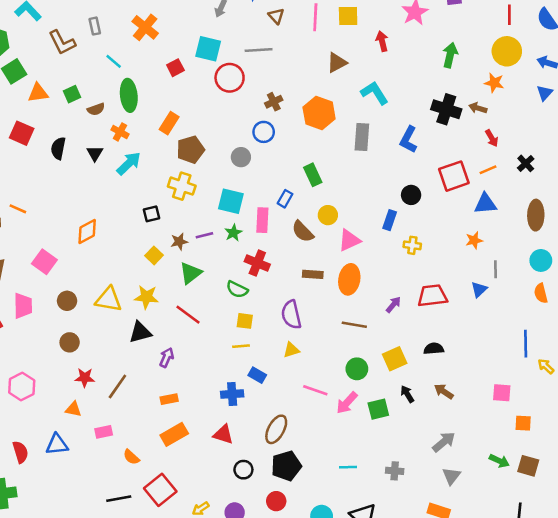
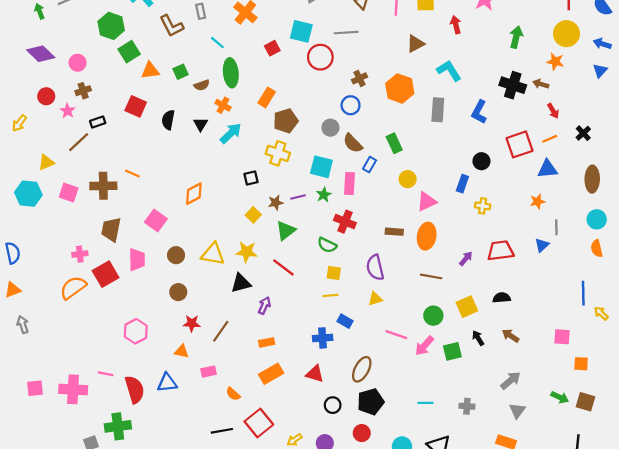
brown semicircle: (303, 231) -> (353, 143), moved
red semicircle: (20, 452) -> (135, 389), size x1.4

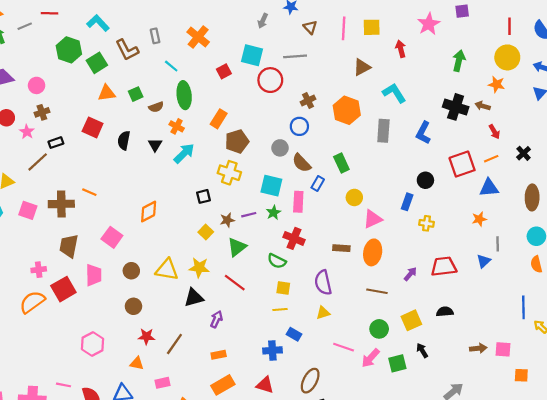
green square: (129, 52) -> (97, 63), moved
brown arrow: (511, 336) -> (478, 348), moved, turned 140

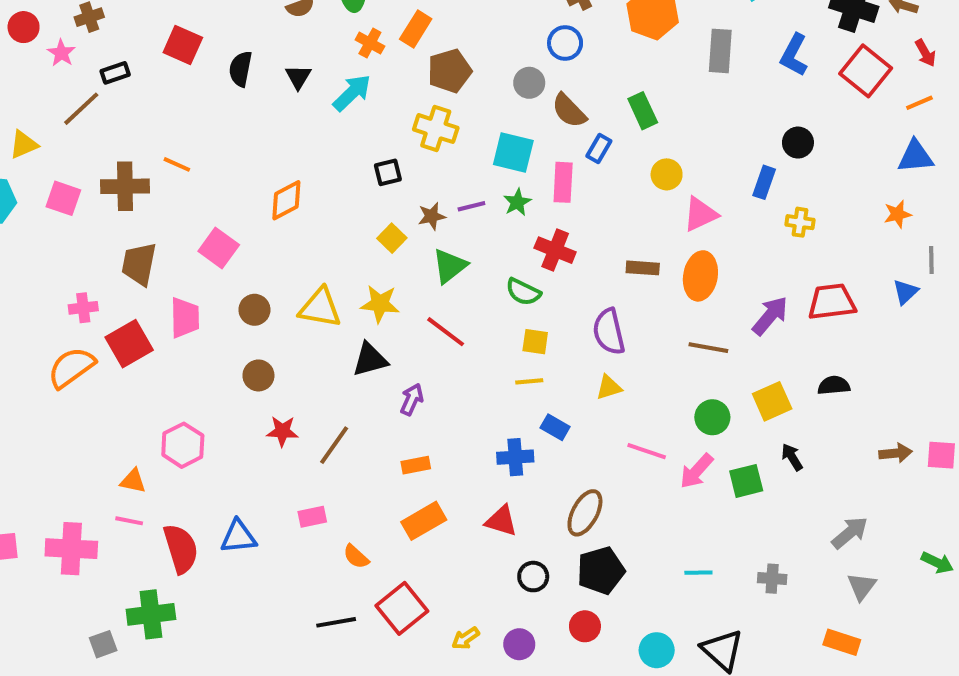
orange cross: (177, 126) -> (370, 43), moved
red square: (462, 164) -> (866, 71), moved, turned -32
purple arrow: (410, 274) -> (770, 316), size x1.5
orange triangle: (137, 363) -> (133, 481), moved

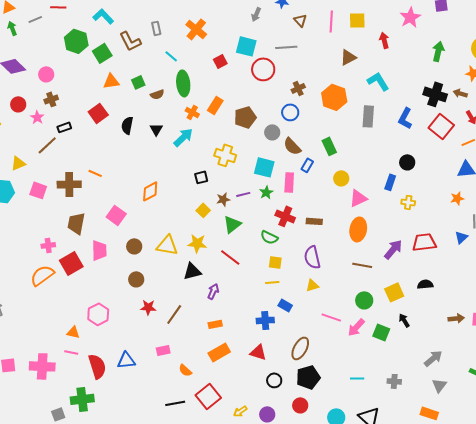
red square: (183, 45) -> (98, 113), turned 30
brown pentagon: (450, 71) -> (245, 117), moved
brown rectangle: (643, 268) -> (314, 221), moved
green square: (746, 481) -> (381, 332), turned 36

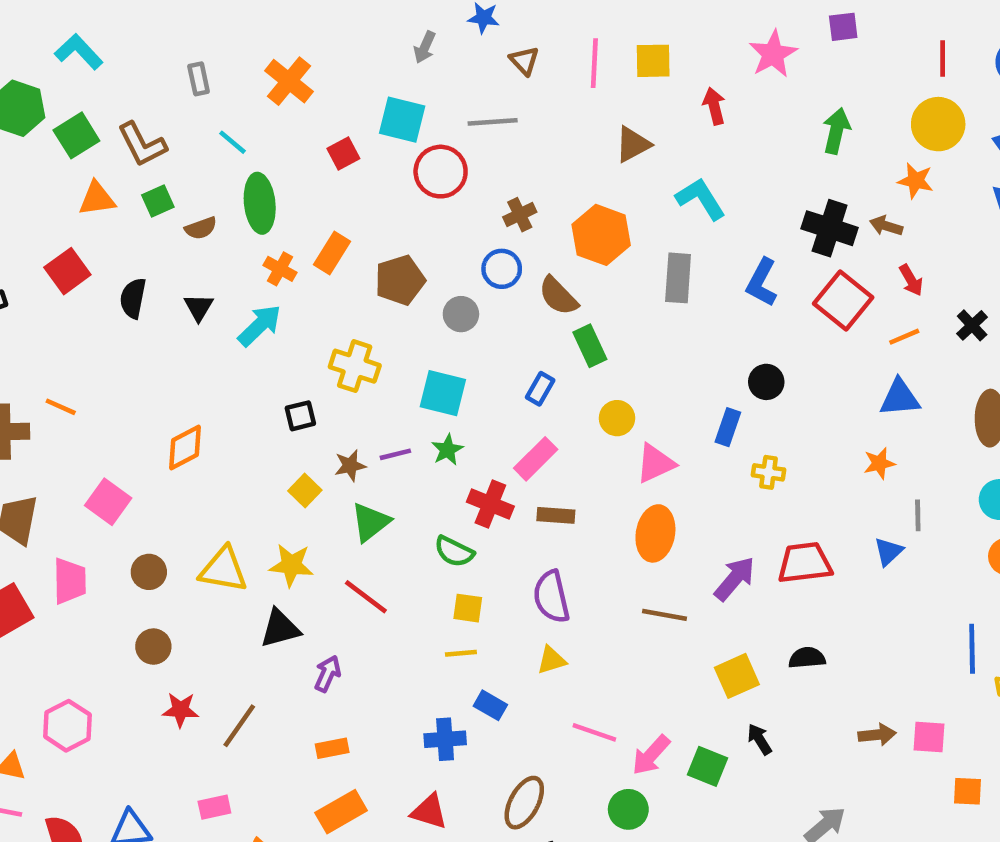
brown L-shape: (130, 41) -> (142, 144), moved
brown semicircle: (292, 146) -> (558, 296), moved
pink rectangle: (289, 182) -> (536, 459), moved, turned 42
green circle: (364, 300) -> (628, 809), moved

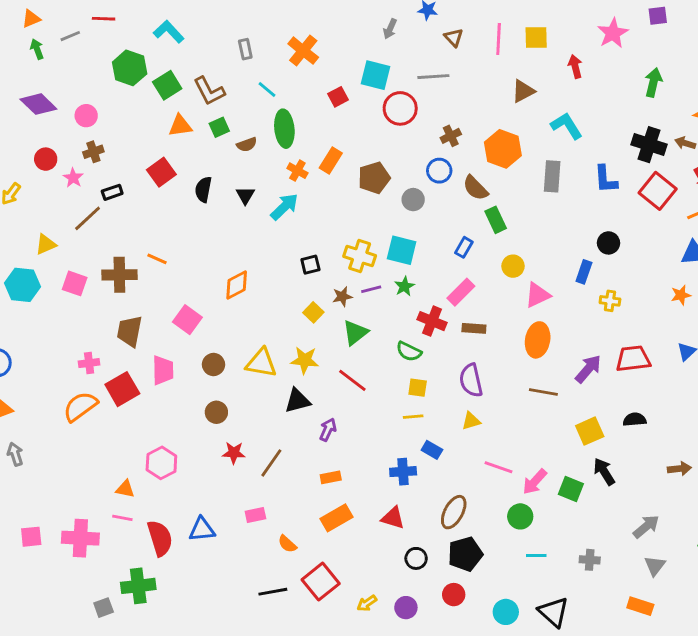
blue L-shape: (762, 282) -> (606, 179), turned -32
yellow cross: (355, 366) -> (360, 256), moved
black arrow: (759, 739) -> (604, 472), size x1.4

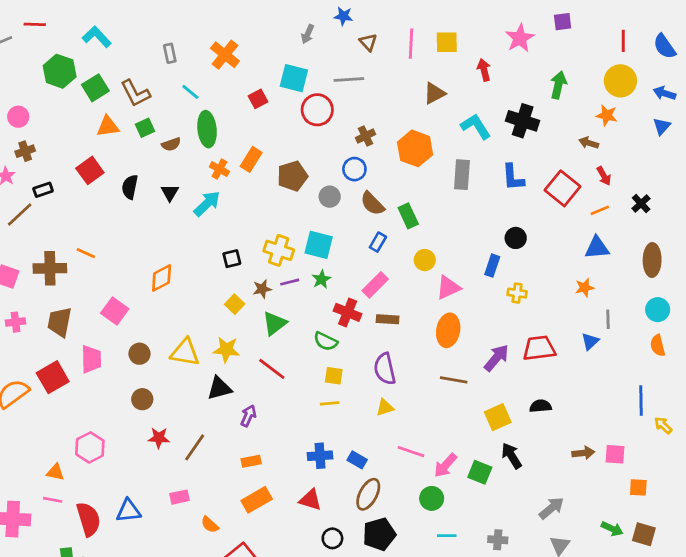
black cross: (649, 145) -> (523, 121), moved
brown semicircle: (475, 188) -> (372, 204), moved
pink cross: (89, 363) -> (15, 322), moved
blue rectangle: (432, 450) -> (357, 460), moved

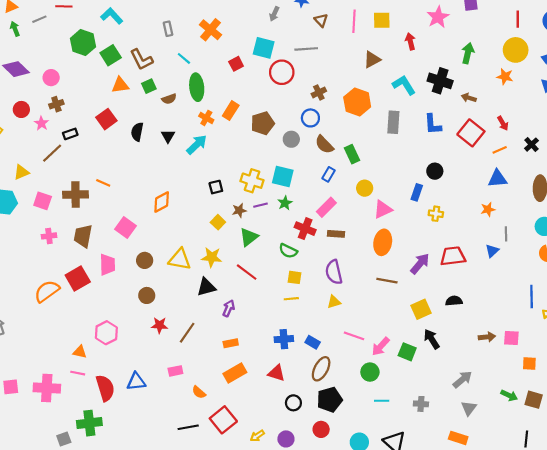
brown arrow: (589, 143) -> (469, 98), moved

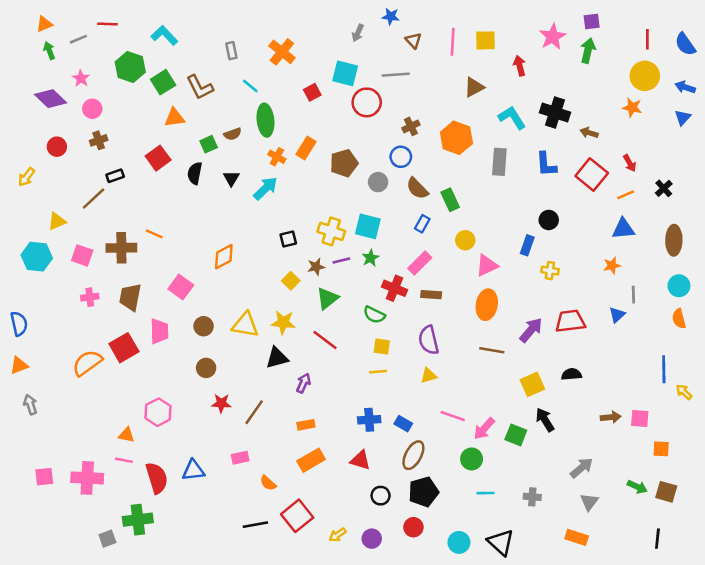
green arrow: (468, 53) -> (588, 51), moved
green square: (149, 86) -> (209, 144), moved
pink star: (42, 123) -> (81, 78), moved

